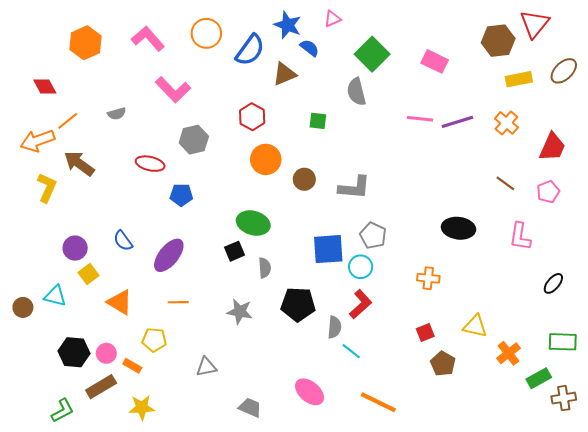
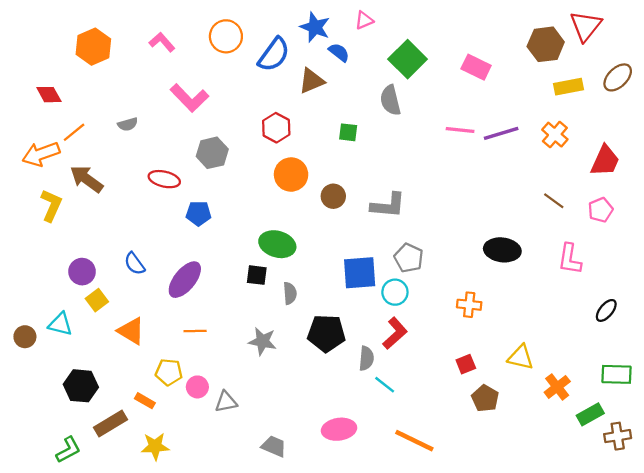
pink L-shape: (148, 39) -> (162, 42), size x0.7
black square: (234, 251) -> (257, 275), turned 30
pink circle: (106, 353) -> (197, 387), moved
pink ellipse: (310, 392) -> (339, 429), turned -48

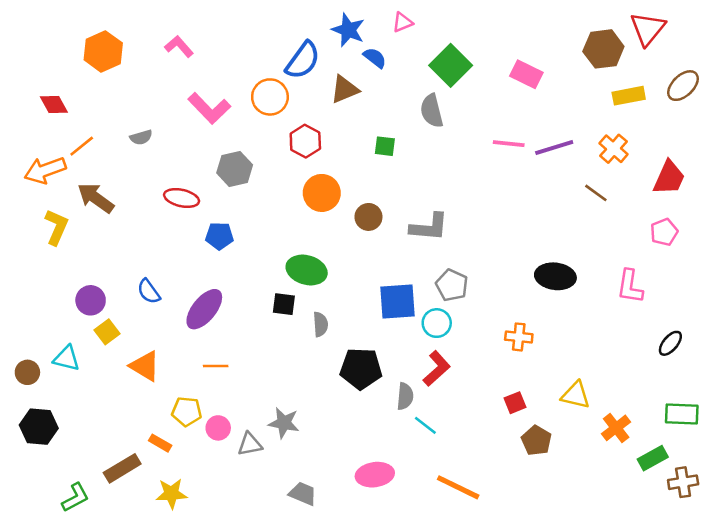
orange circle: (226, 36) -> (270, 97), moved
brown line: (554, 201) -> (596, 193), moved
gray star: (262, 341) -> (284, 423), moved
black hexagon: (81, 386) -> (39, 427), moved

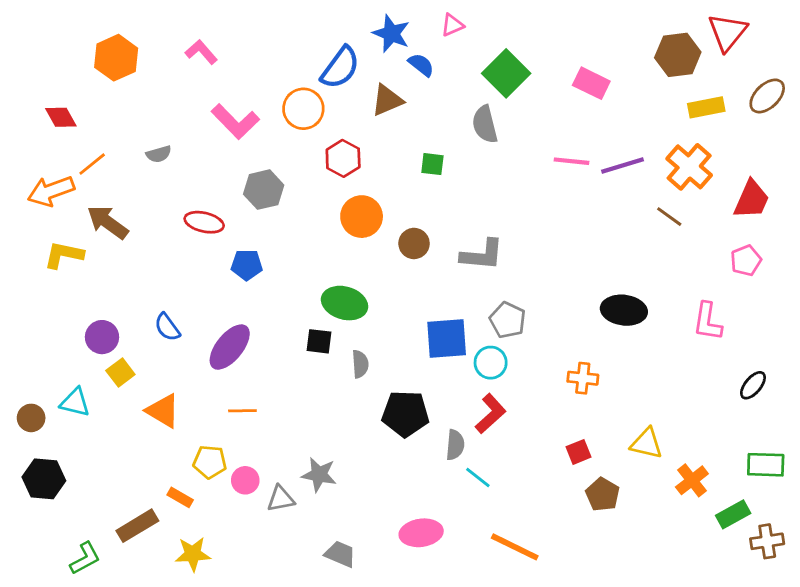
orange cross: (614, 149) -> (689, 167), size x1.4
yellow L-shape: (56, 227) -> (64, 255), turned -102

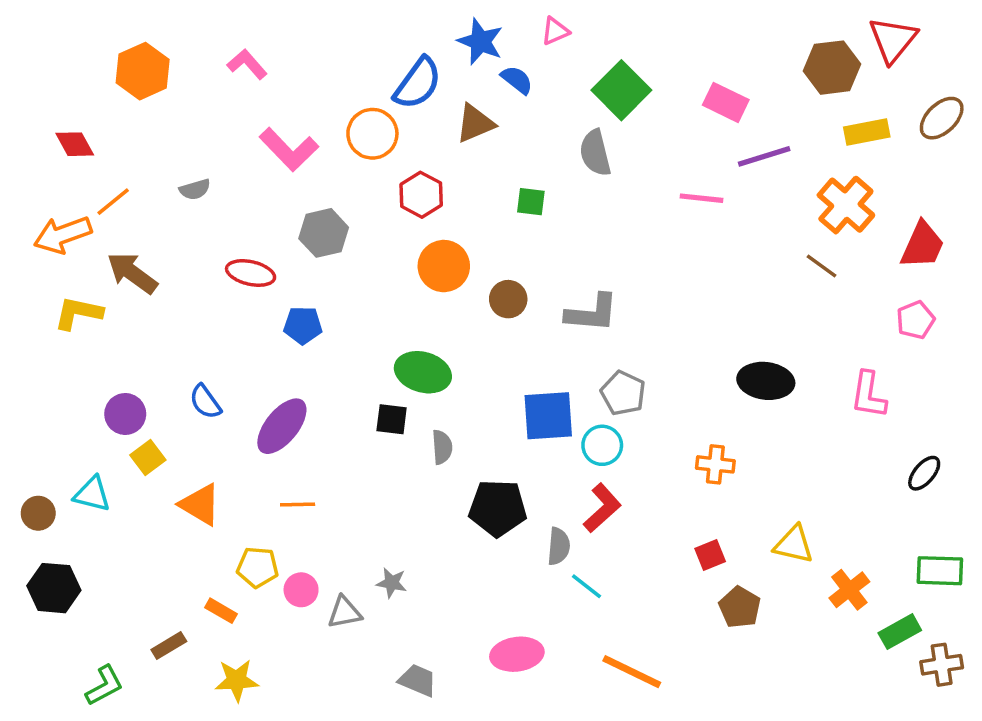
purple line: (622, 165) -> (764, 156), moved
gray star: (319, 475) -> (392, 583), size x0.7
brown rectangle: (137, 526) -> (169, 646), size x0.7

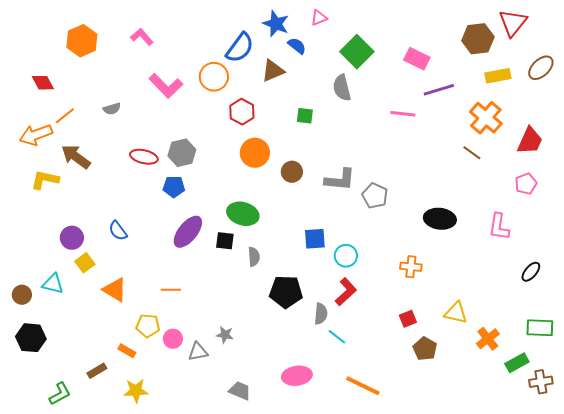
gray hexagon: (324, 233) -> (182, 153), moved
gray pentagon: (623, 393) -> (375, 196), moved
blue square: (548, 416) -> (315, 239), size x0.7
purple ellipse: (282, 426) -> (188, 232), moved

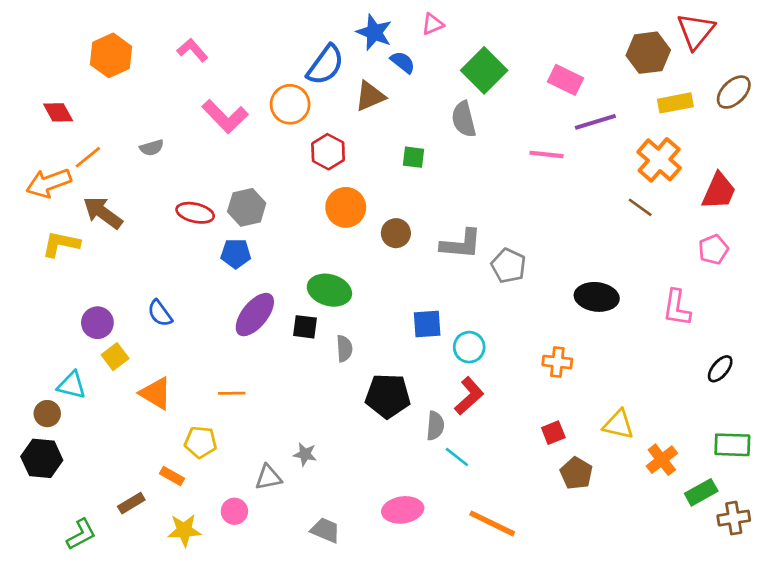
brown circle: (22, 295) -> (47, 414), moved
pink circle: (173, 339) -> (234, 511), moved

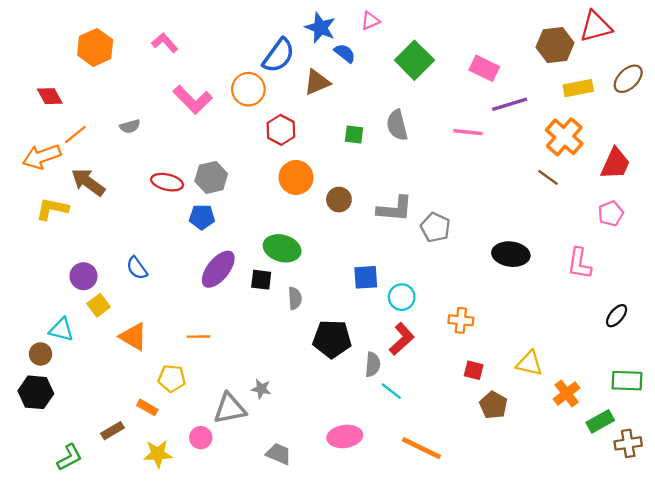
red triangle: (696, 31) -> (596, 26), turned 36
gray semicircle: (464, 119) -> (397, 125), moved
orange cross: (557, 362) -> (461, 320), moved
red square: (553, 433) -> (474, 370), turned 36
gray triangle: (268, 477) -> (230, 409), size x1.4

